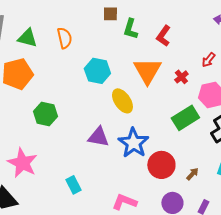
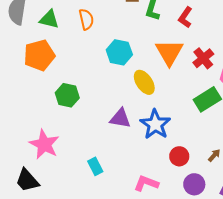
red cross: (181, 77) -> (203, 58), size x1.5
red circle: (161, 165) -> (179, 156), moved, size x0.7

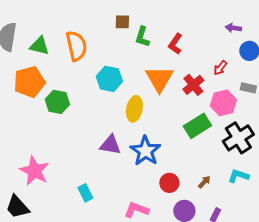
orange semicircle: (86, 19) -> (76, 46), size x1.4
yellow ellipse: (144, 82) -> (134, 109), turned 45
green hexagon: (67, 95) -> (57, 102), moved

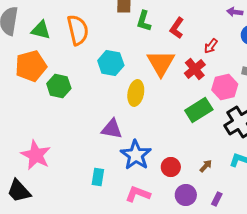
red arrow: (220, 68) -> (211, 46), moved
blue star: (145, 151) -> (136, 155), moved
cyan rectangle: (85, 193) -> (98, 177), moved, turned 36

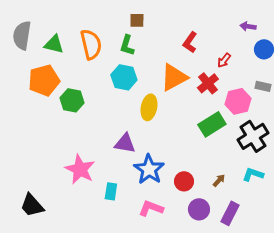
green L-shape: (144, 21) -> (127, 45), moved
orange triangle: (161, 63) -> (174, 77), turned 32
pink star: (36, 155) -> (80, 169), moved
purple rectangle: (217, 199) -> (230, 213), size x1.6

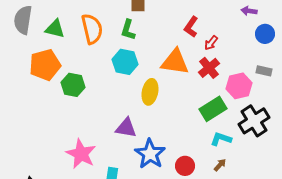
red arrow: (224, 60) -> (211, 43), moved
orange triangle: (174, 77) -> (175, 62), turned 36
cyan L-shape: (253, 174) -> (221, 139), moved

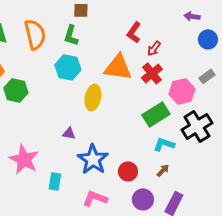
gray rectangle: (264, 71) -> (207, 76), turned -49
purple triangle: (126, 128) -> (69, 133), size x0.6

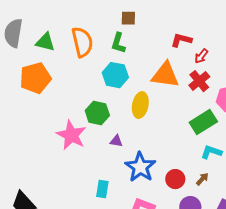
red L-shape: (134, 32) -> (181, 40), turned 70
green hexagon: (16, 90) -> (97, 113), moved
pink star: (24, 159) -> (71, 135), moved
brown arrow: (163, 170) -> (202, 179), moved

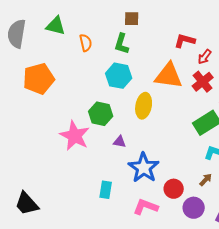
green triangle: (45, 42) -> (56, 26), moved
orange semicircle: (82, 42) -> (86, 43), size x0.6
red circle: (175, 179) -> (174, 189), moved

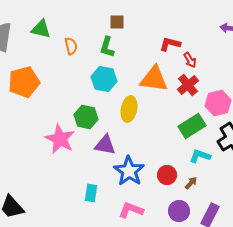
red arrow: (205, 57) -> (190, 60), turned -70
purple triangle: (120, 142) -> (105, 145), size x1.6
red circle: (174, 189) -> (167, 175), moved

